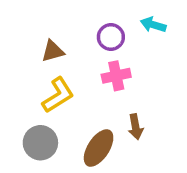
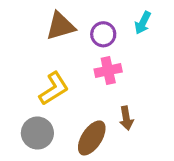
cyan arrow: (153, 25) -> (143, 23), turned -80
brown triangle: (53, 51) -> (60, 26), moved, size x1.4

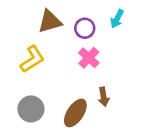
pink cross: (108, 70) -> (89, 58), turned -35
yellow L-shape: (54, 89) -> (32, 59), moved

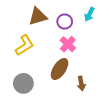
brown arrow: (104, 97) -> (81, 83), moved
brown ellipse: (75, 113) -> (60, 69), moved

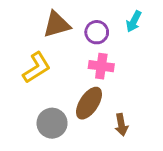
pink cross: (68, 44) -> (101, 66), turned -35
gray circle: (23, 83) -> (52, 123), moved

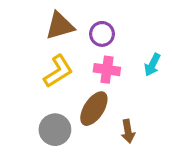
cyan arrow: (134, 21) -> (152, 65), moved
yellow L-shape: (37, 68) -> (58, 71), moved

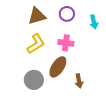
purple circle: (102, 34) -> (67, 14), moved
cyan arrow: (152, 65) -> (94, 22), moved, turned -40

